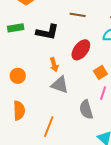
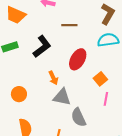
black L-shape: (47, 32) -> (42, 47), turned -40
gray semicircle: (86, 110) -> (79, 117), moved

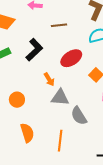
red ellipse: (78, 59) -> (71, 58), turned 35

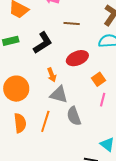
orange circle: (17, 100) -> (16, 89), size x1.6
orange line: (60, 141) -> (45, 121), moved

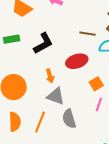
brown line: (72, 23) -> (88, 34), moved

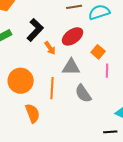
orange arrow: (50, 76) -> (50, 48), moved
gray triangle: (56, 96) -> (71, 67), moved
orange line: (40, 122) -> (52, 88), moved

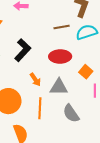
red ellipse: (73, 36) -> (60, 56), turned 35
orange arrow: (50, 48) -> (35, 80), moved

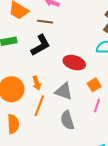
brown line: (62, 27) -> (45, 22), moved
orange arrow: (35, 80) -> (37, 83), moved

